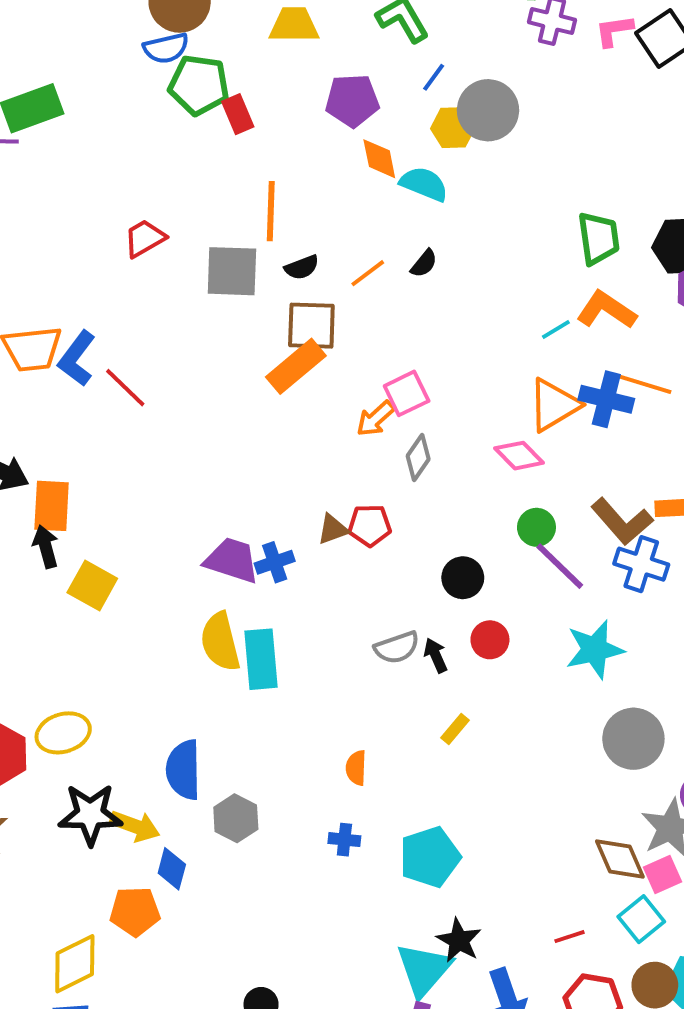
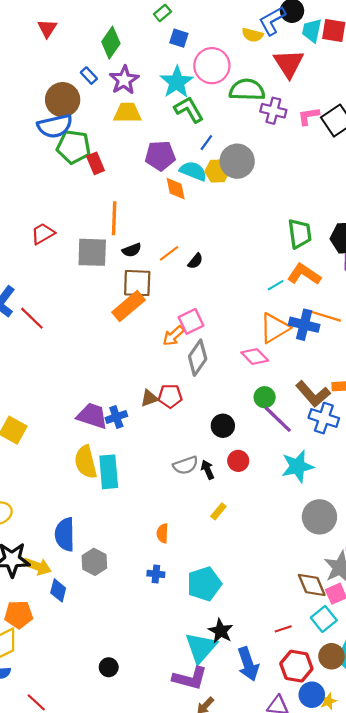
blue semicircle: (166, 48) -> (55, 126), size x1.4
cyan semicircle: (424, 184) -> (193, 171), moved
black semicircle: (424, 263) -> (195, 261), moved
gray diamond: (418, 457) -> (198, 358), size x1.4
orange pentagon: (135, 911) -> (19, 615), moved

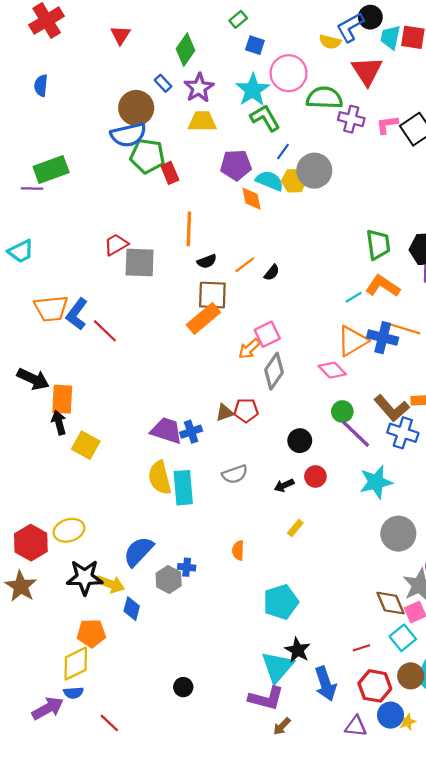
gray square: (92, 252) -> (140, 262), moved
gray semicircle: (186, 465) -> (235, 474), moved
black arrow: (207, 470) -> (284, 485), turned -90
blue semicircle: (65, 534) -> (138, 552), turned 44
blue cross: (156, 574) -> (187, 567), moved

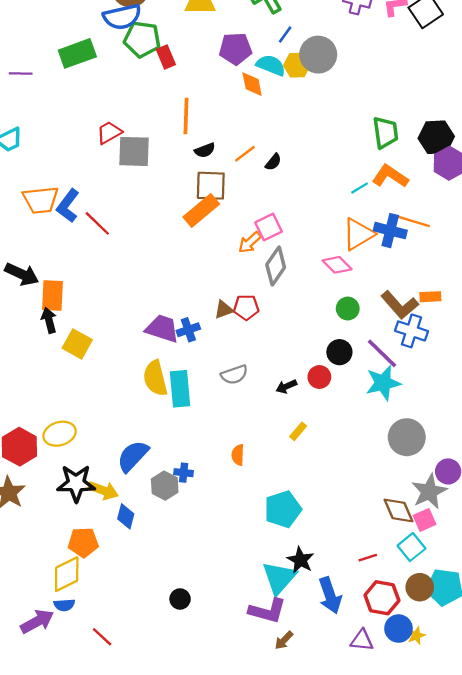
green rectangle: (51, 170) -> (77, 53), moved
purple line: (356, 434) -> (382, 353), moved
black circle: (300, 441) -> (339, 352), moved

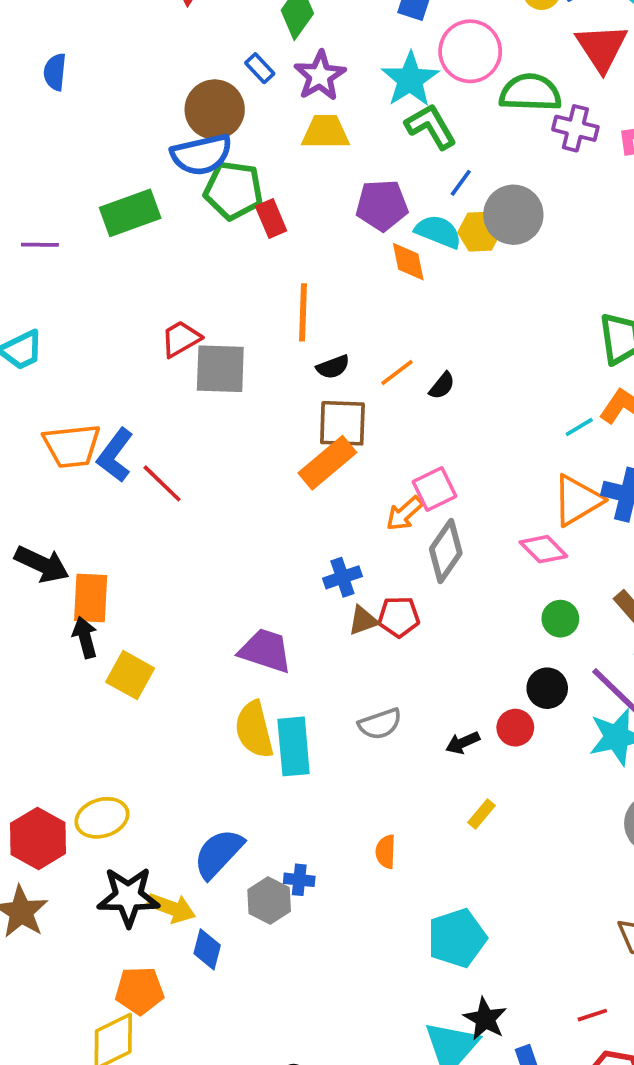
blue cross: (188, 330) -> (342, 577), moved

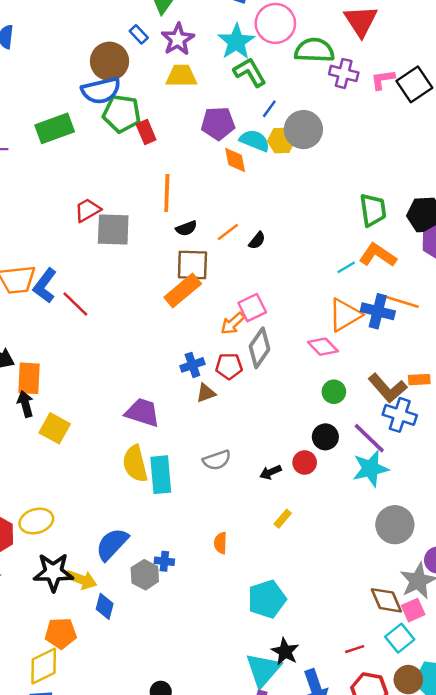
red pentagon: (399, 617) -> (229, 366), moved

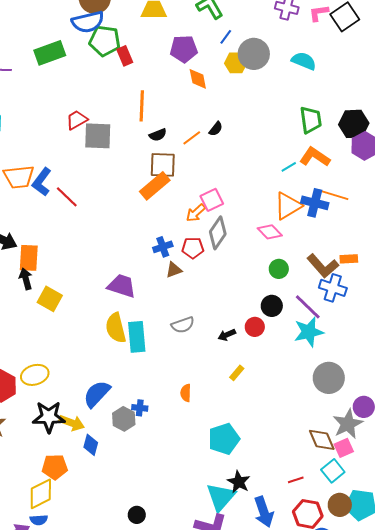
cyan semicircle: (255, 141) -> (304, 61), moved
black semicircle: (257, 241) -> (216, 129), moved

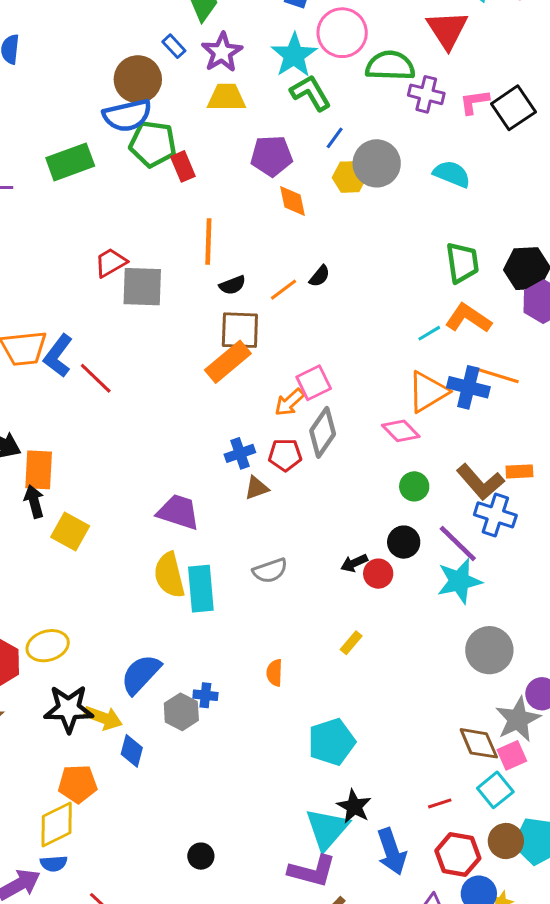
black arrow: (227, 335) -> (354, 563), moved

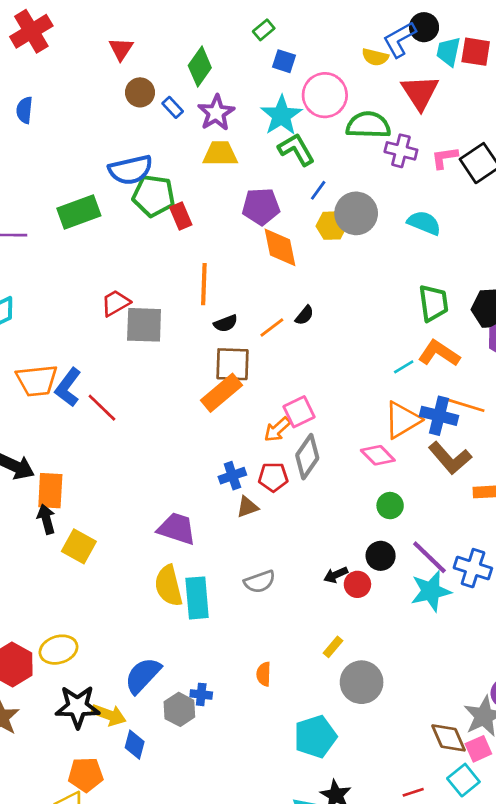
brown circle: (138, 79) -> (140, 92), moved, size x0.7
orange diamond: (293, 201) -> (280, 247), size x1.4
brown L-shape: (480, 482) -> (450, 458), moved
blue cross: (495, 515) -> (473, 568), moved
gray circle: (489, 650) -> (362, 682), moved

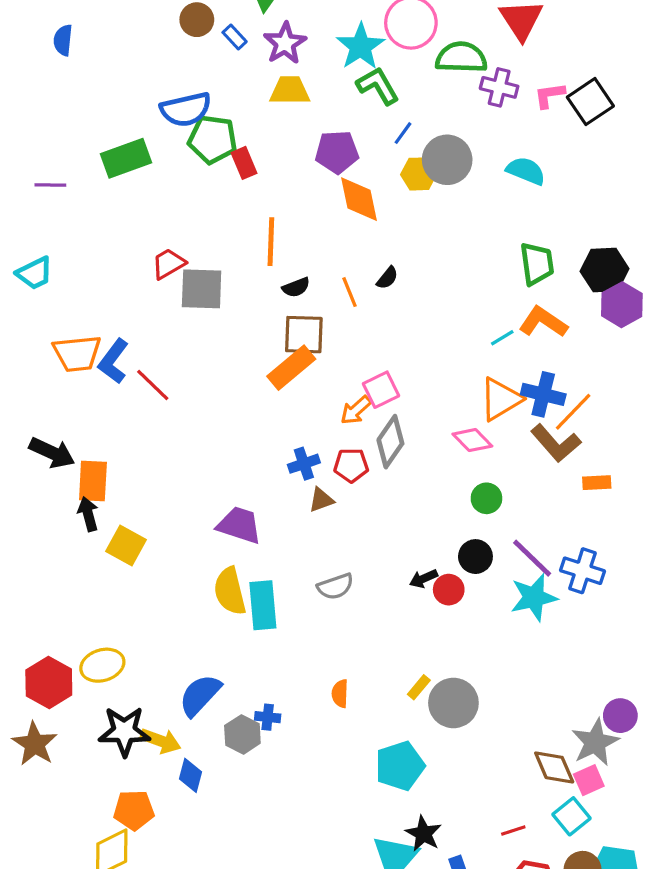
orange line: (272, 328) -> (350, 292), turned -75
orange line: (465, 405) -> (573, 412), moved, turned -63
yellow rectangle: (333, 647) -> (419, 687), moved

